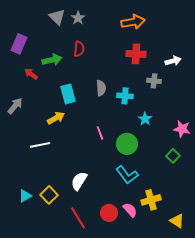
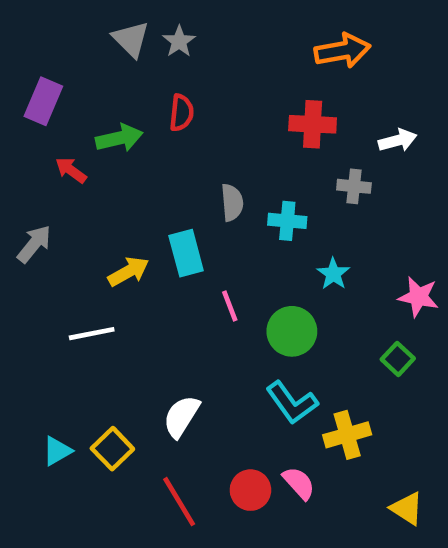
orange arrow: (133, 22) -> (342, 51), moved
cyan rectangle: (68, 94) -> (186, 253), moved
yellow cross: (151, 200) -> (347, 435), moved

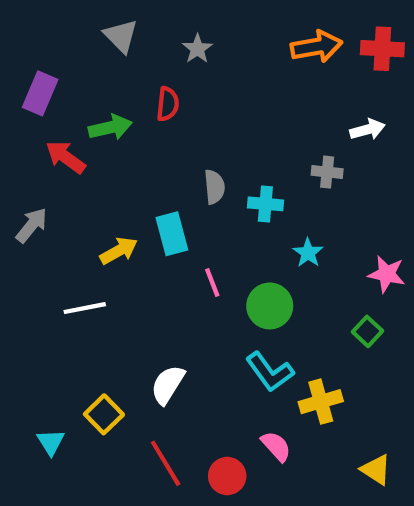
gray star: (179, 41) -> (197, 49), moved
red cross: (313, 124) -> (382, 49), moved
red arrow: (71, 170) -> (66, 157), size x1.4
cyan triangle: (57, 451) -> (51, 442), moved, turned -32
red circle: (250, 490) -> (227, 476), moved

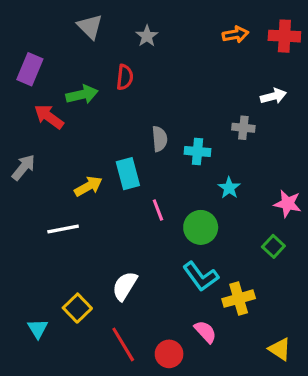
orange arrow: (316, 47) -> (235, 34), size x0.7

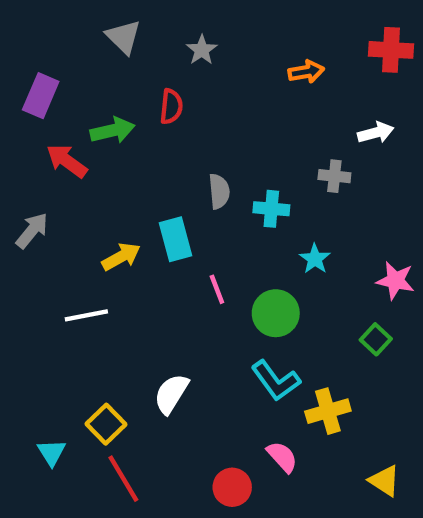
orange arrow: (235, 34) -> (306, 72), moved
red line: (123, 344) -> (123, 479), moved

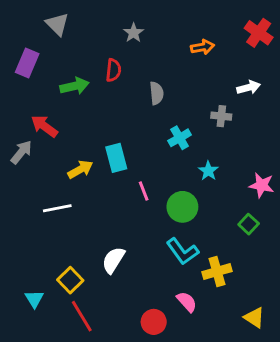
gray triangle: (123, 37) -> (57, 24), moved
red cross: (391, 50) -> (259, 33), turned 32
red arrow: (67, 161) -> (44, 126), moved
gray semicircle: (219, 191) -> (157, 93), moved
cyan cross: (271, 209) -> (180, 138), turned -35

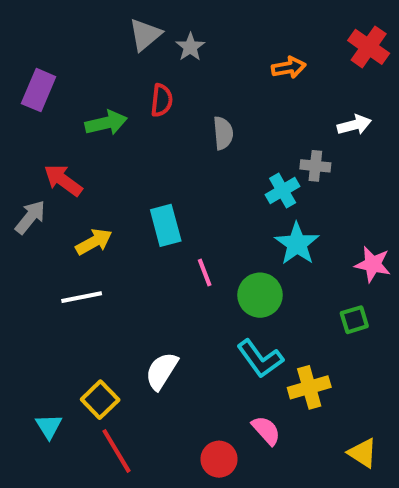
gray triangle: (57, 24) -> (145, 35), moved, turned 35
cyan cross: (180, 138) -> (283, 191), moved
yellow arrow: (80, 169) -> (94, 242), moved
cyan star: (208, 171) -> (297, 244), size x1.5
green square: (249, 224) -> (354, 320), turned 30

